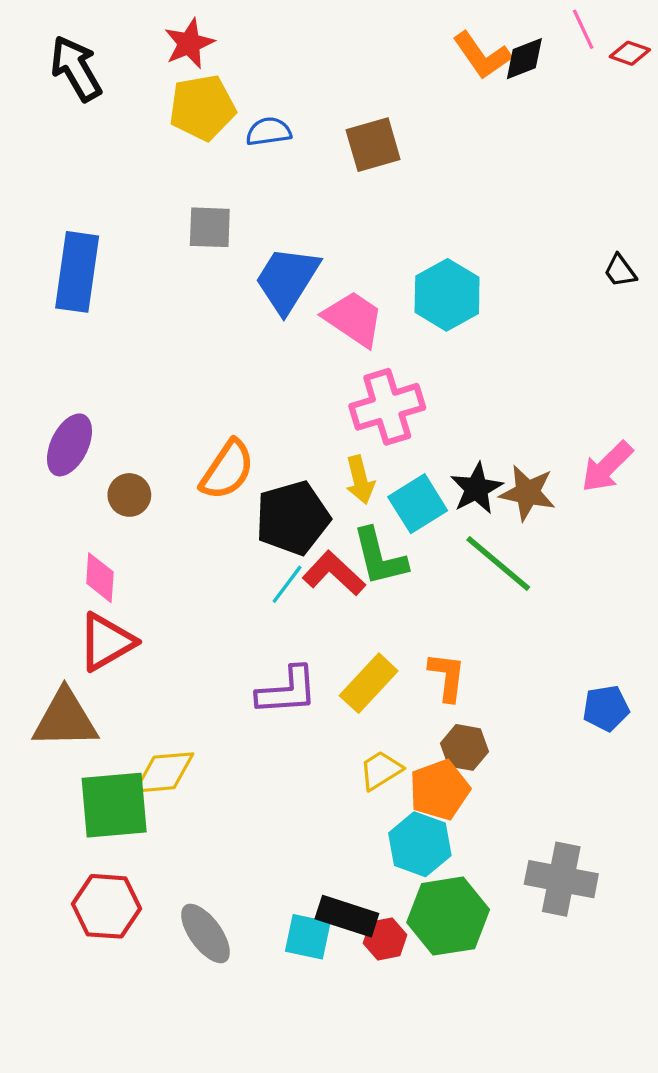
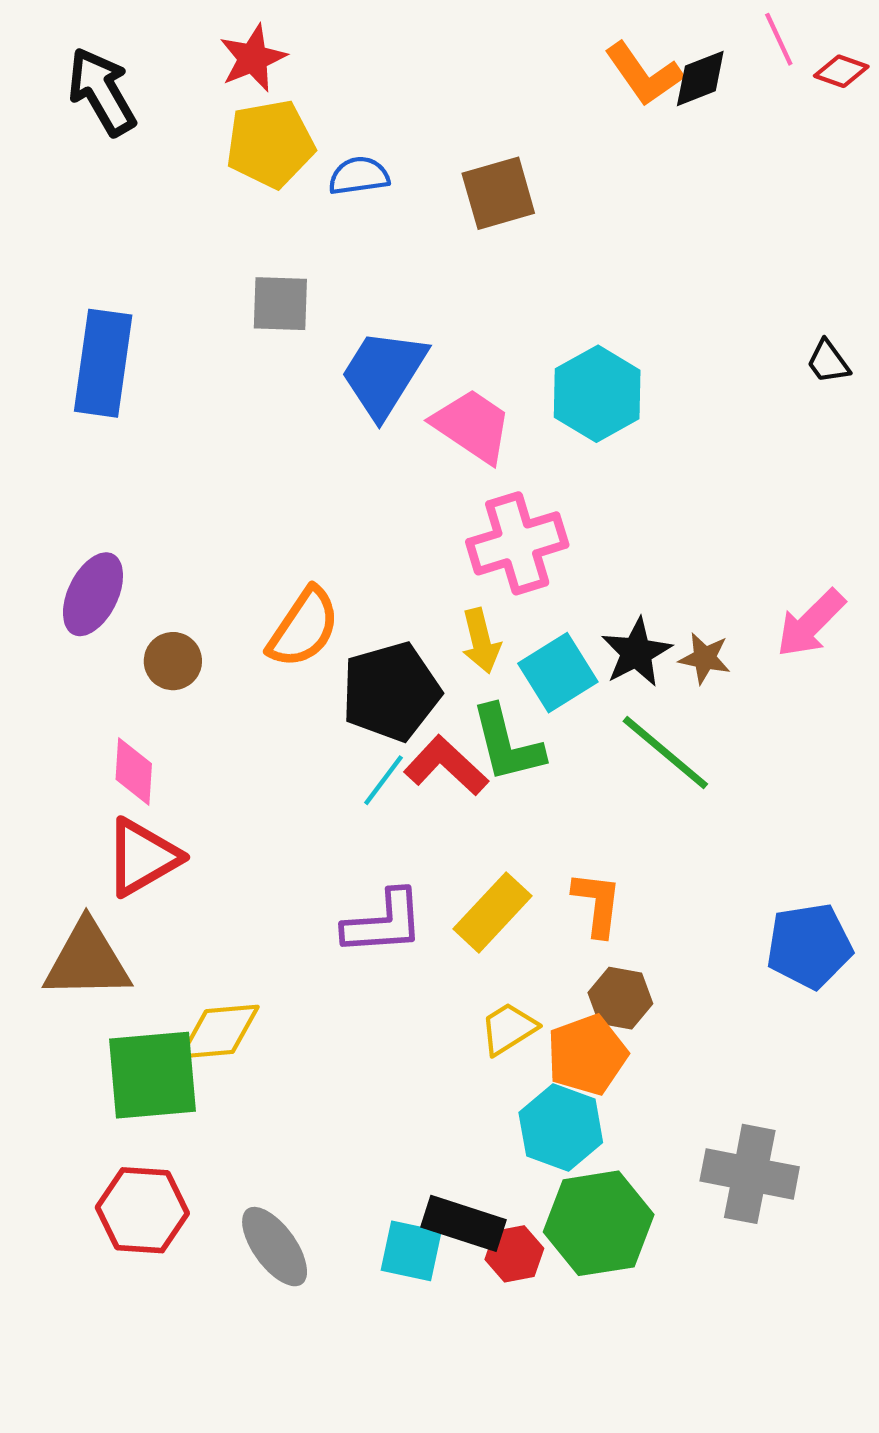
brown star: (528, 493) -> (705, 658), size x0.7
blue pentagon: (606, 708) -> (809, 946), size x1.4

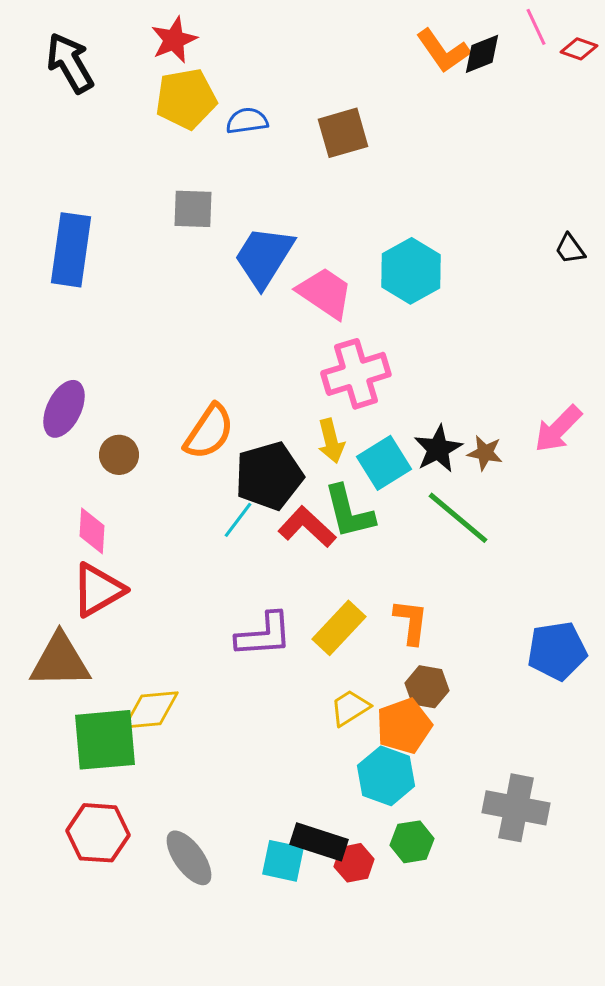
cyan line: (384, 780) -> (238, 520), moved
green hexagon: (599, 1223) -> (412, 842), size x0.6

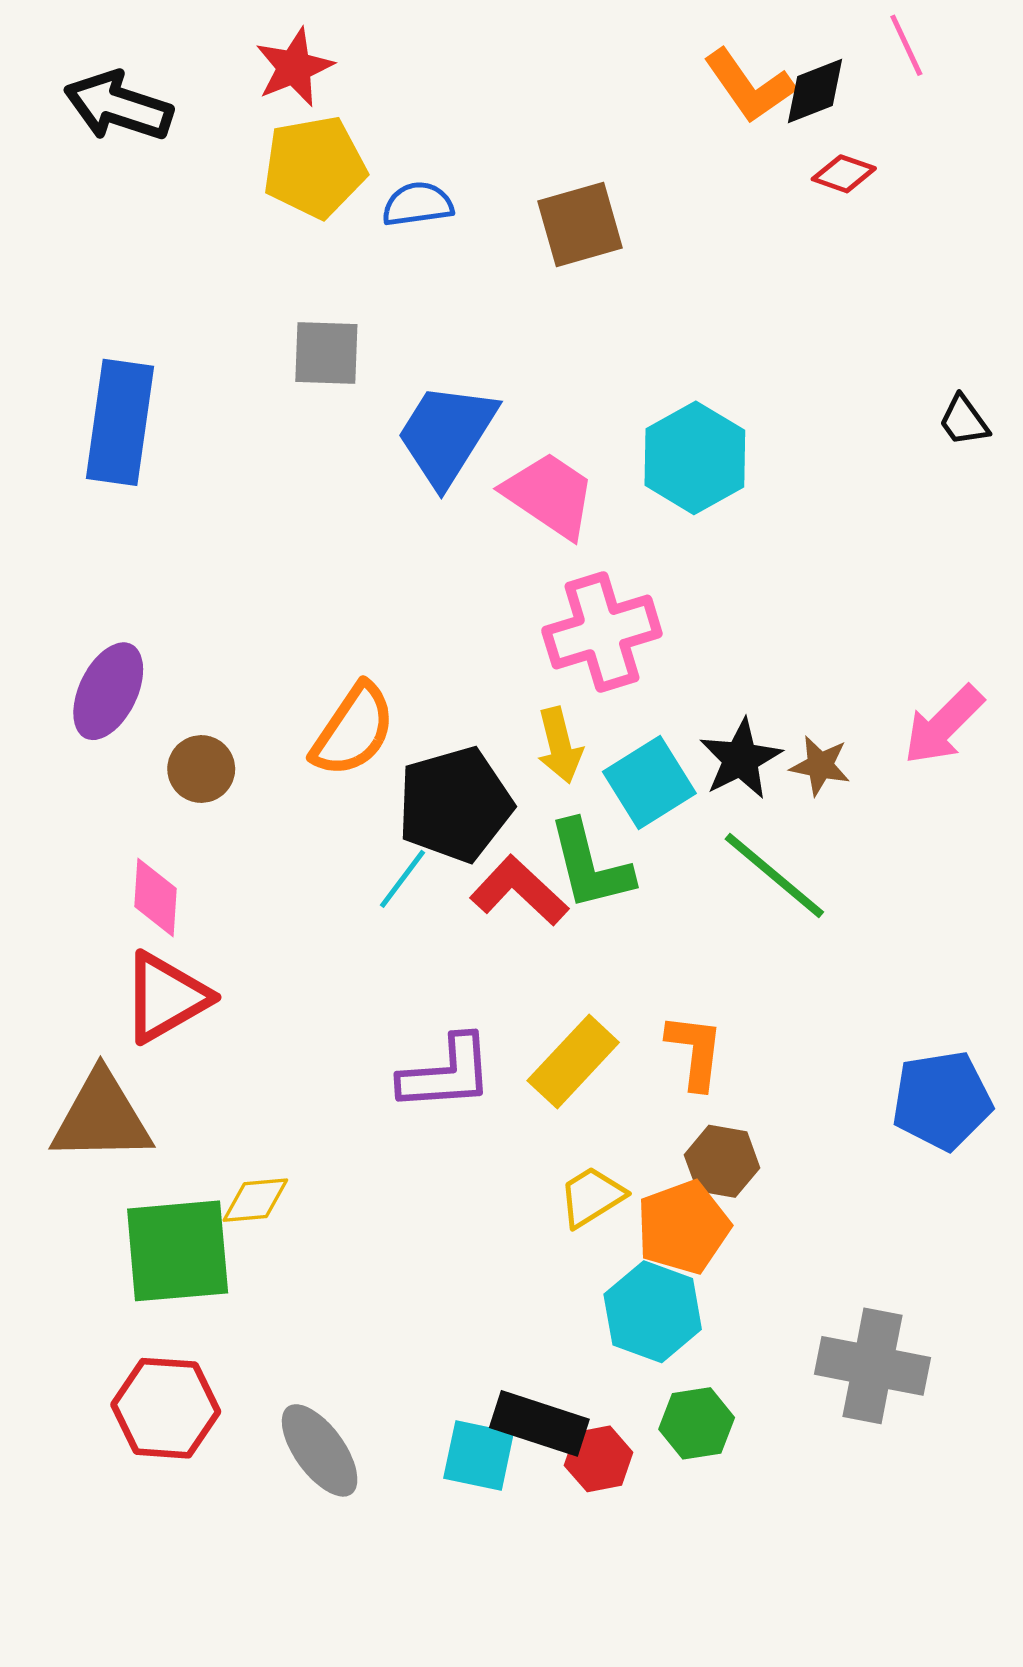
red diamond: (579, 49) -> (844, 174), moved
black arrow: (70, 63) -> (118, 106), turned -42
yellow diamond: (151, 710) -> (255, 1200), size x0.7

